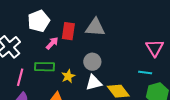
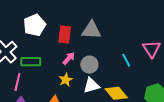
pink arrow: (52, 43) -> (69, 58), moved
green rectangle: (45, 67) -> (31, 62), moved
cyan line: (145, 72) -> (126, 60), moved, turned 56

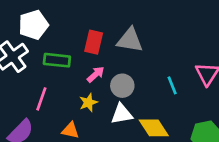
white pentagon: (35, 25) -> (33, 25), moved
green rectangle: (31, 62) -> (57, 60), moved
pink line: (17, 82) -> (41, 99), moved

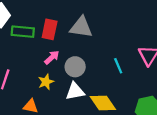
green rectangle: (57, 60) -> (23, 32), moved

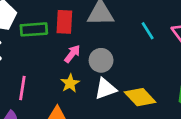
cyan line: (118, 66) -> (148, 31), moved

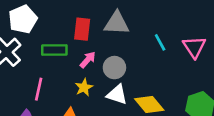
green rectangle: (34, 29) -> (54, 50), moved
white triangle: (106, 89) -> (117, 95), turned 35

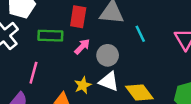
cyan line: (160, 42) -> (140, 34), moved
yellow star: (84, 87) -> (83, 85), moved

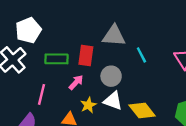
red rectangle: (78, 17) -> (86, 56), moved
pink arrow: (82, 47) -> (76, 82), moved

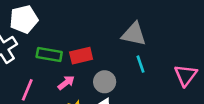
gray triangle: (114, 36) -> (134, 34), moved
red rectangle: (86, 56) -> (81, 56), turned 60

